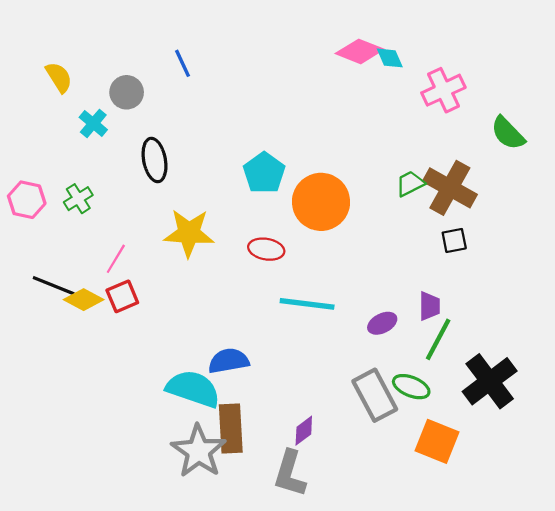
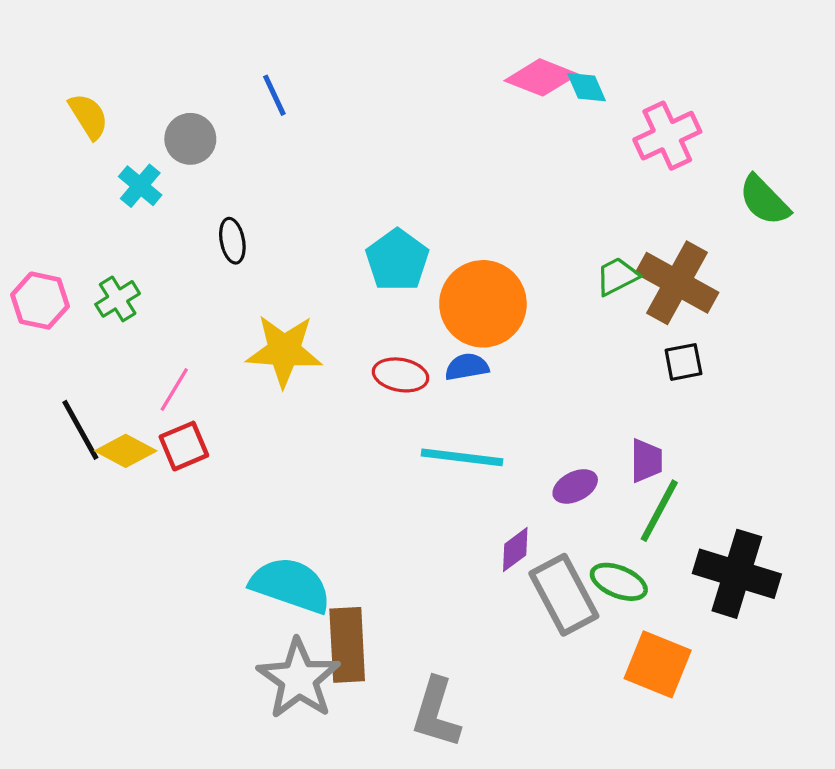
black ellipse: (155, 160) -> (232, 241), size x0.7
black line: (54, 286) -> (80, 430), turned 39
blue semicircle: (229, 361) -> (467, 367), moved, size x0.7
black cross: (490, 381) -> (737, 574), turned -36
purple diamond: (304, 431) -> (515, 550), moved

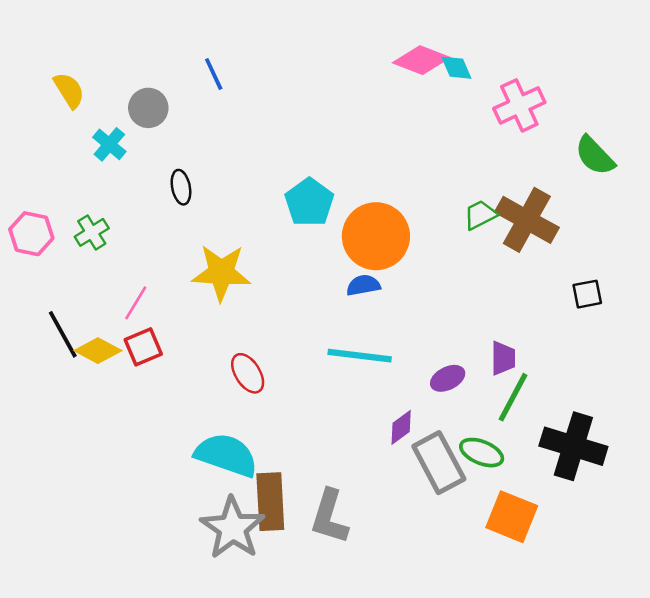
black square: (683, 362) -> (587, 294), moved
red ellipse: (401, 375) -> (248, 373), moved, turned 48
gray L-shape: (436, 713) -> (329, 517), moved

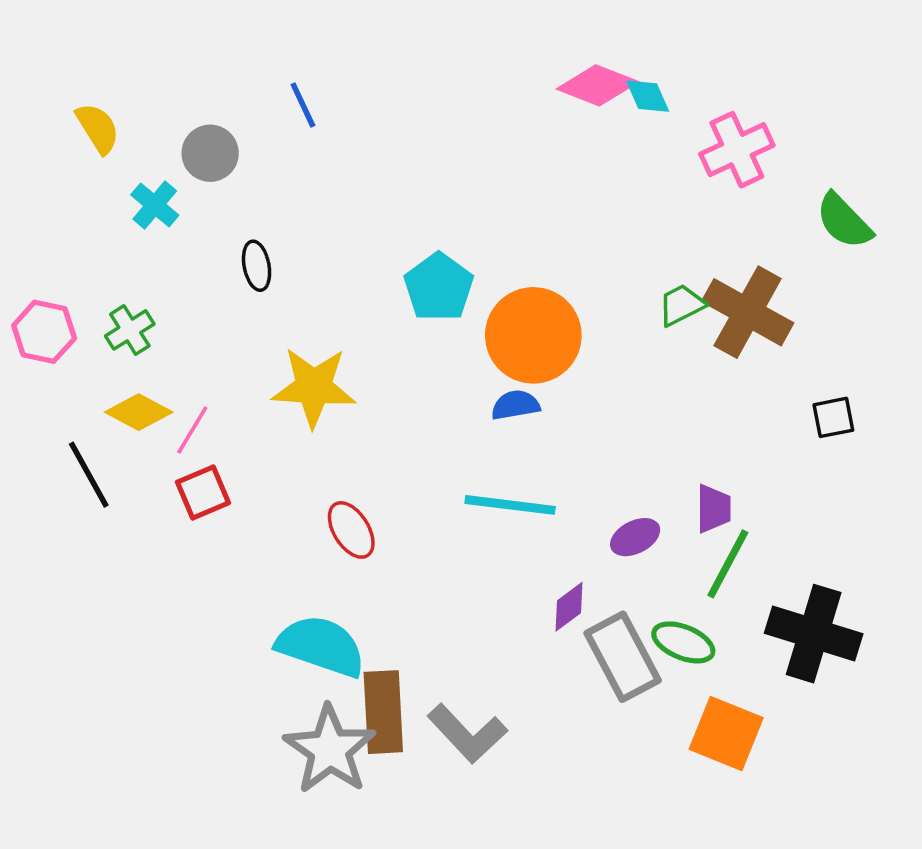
yellow diamond: (98, 351) -> (139, 412), moved
gray L-shape: (329, 517) -> (467, 734), turned -60

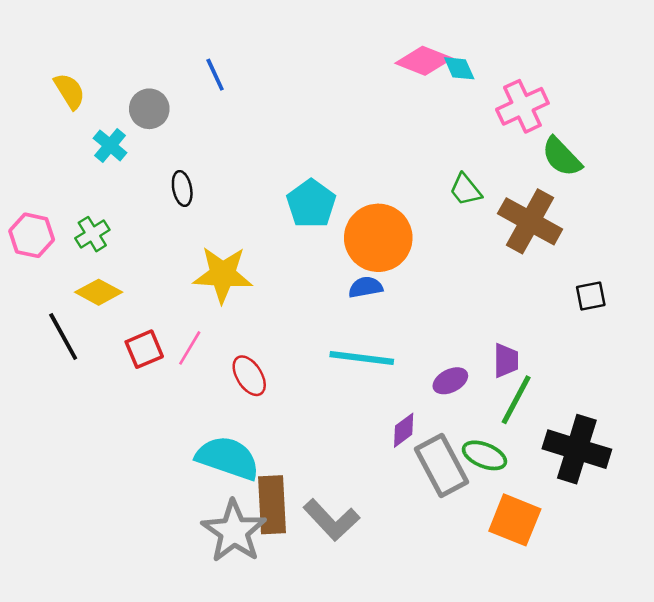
green semicircle: (844, 221) -> (562, 157), moved
green trapezoid: (682, 305) -> (466, 190), moved, turned -102
pink line: (192, 430) -> (190, 348), moved

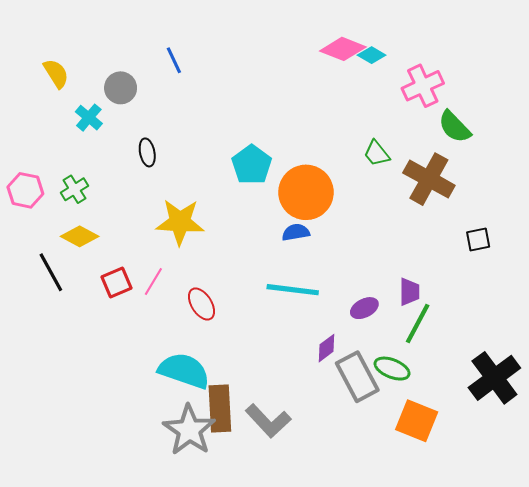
cyan diamond: (459, 68) -> (372, 55), turned -36
black cross: (577, 449) -> (494, 378), moved, turned 36

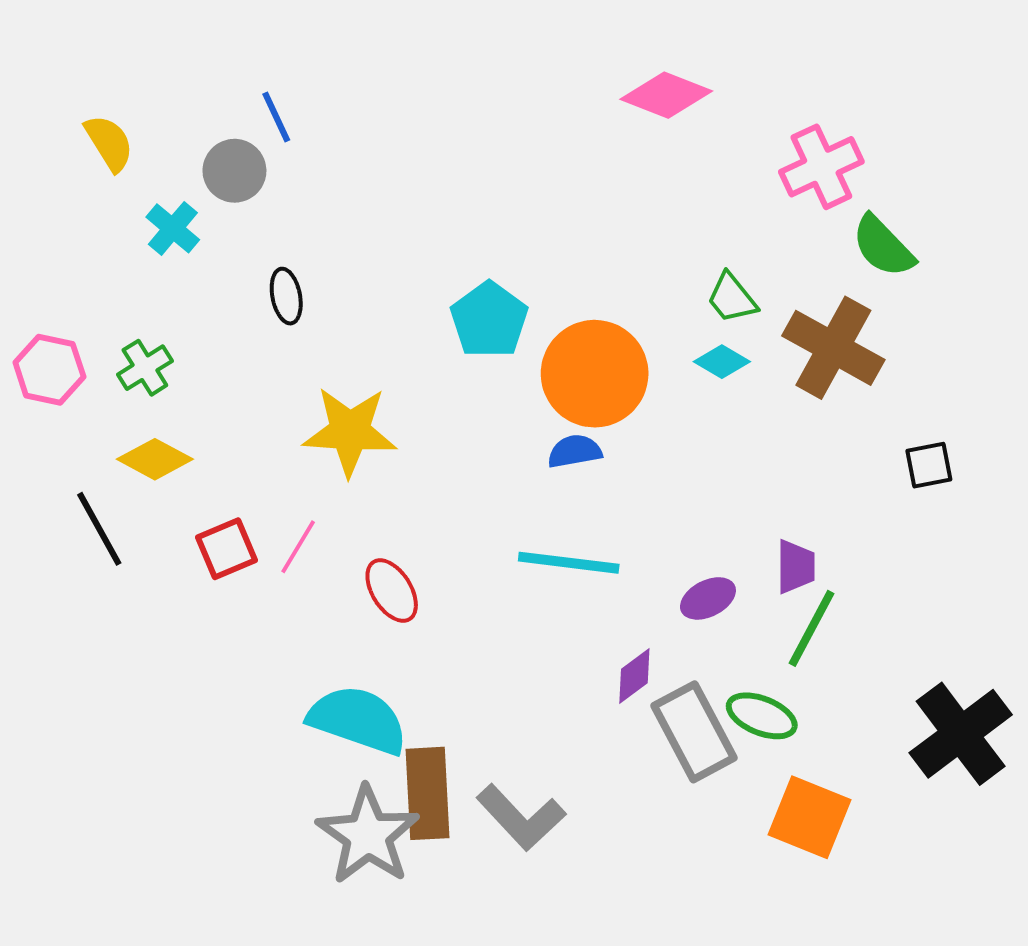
cyan diamond: (372, 55) -> (722, 362), moved
blue line: (174, 60) -> (276, 117), moved

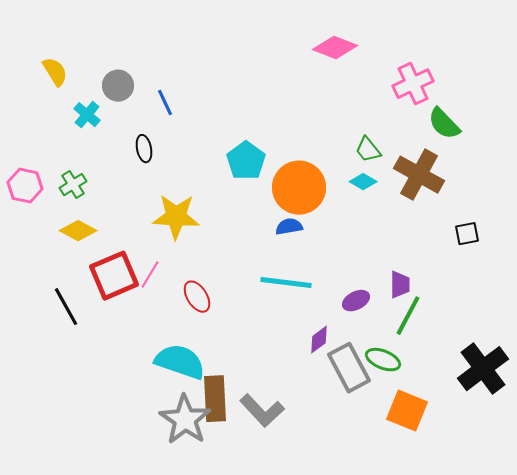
blue line: (276, 117) -> (165, 103), moved
black line: (99, 529) -> (66, 307), moved
red square: (227, 549) -> (114, 276), size x1.6

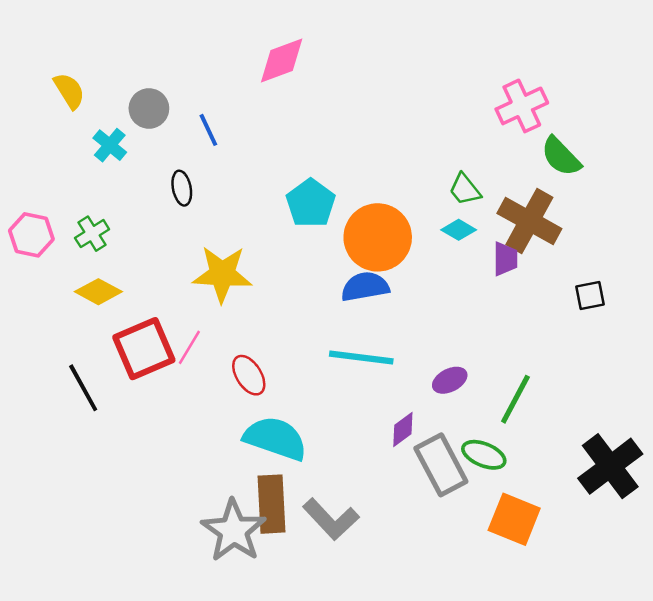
pink diamond: (335, 48) -> (282, 60), moved, turned -42
blue semicircle: (289, 227) -> (365, 287), size x1.4
purple trapezoid: (400, 285) -> (505, 259), moved
cyan semicircle: (180, 362) -> (275, 438), moved

